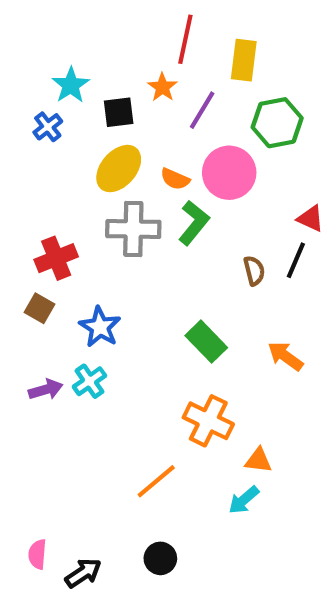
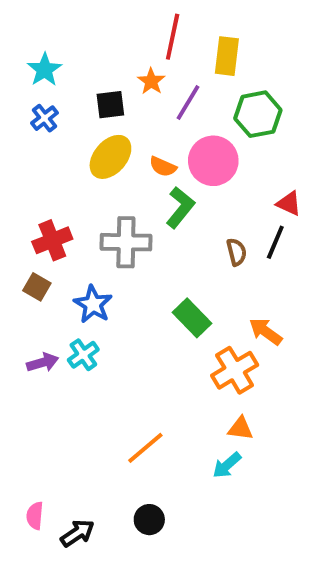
cyan star: (71, 85) -> (45, 70), moved
gray cross: (133, 229) -> (126, 242), moved
orange cross: (208, 421) -> (235, 370), moved, turned 33

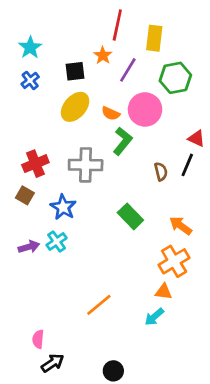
orange cross: (235, 370) -> (174, 261), moved
pink semicircle: (35, 516) -> (38, 339), moved
black circle: (149, 520) -> (113, 371), moved

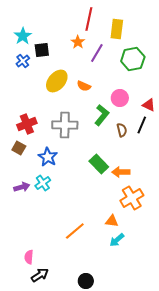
black square: (75, 71) -> (42, 50), moved
pink circle: (145, 109) -> (120, 98), moved, size x0.7
green L-shape: (123, 141) -> (102, 115), moved
orange arrow: (181, 226) -> (121, 172), moved, turned -36
orange triangle: (163, 292) -> (112, 221), moved

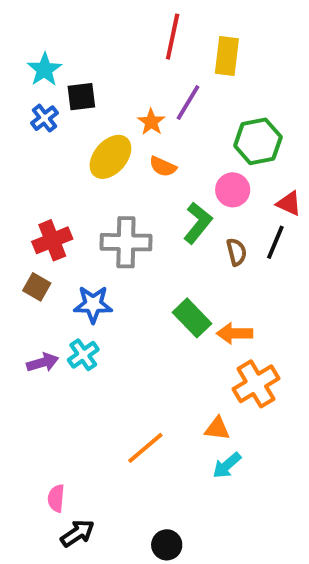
orange star: (78, 42) -> (151, 122), moved
green hexagon: (133, 59) -> (258, 141), moved
blue star: (48, 157) -> (93, 304), turned -30

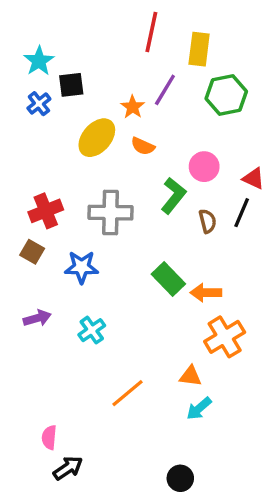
green hexagon: (258, 141) -> (226, 95), moved
cyan cross: (83, 355) -> (92, 330), moved
black circle: (167, 545) -> (180, 478), moved

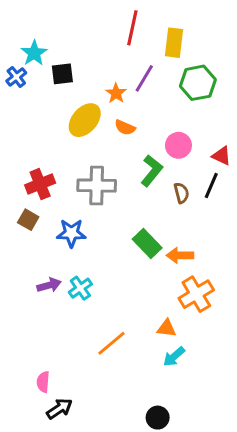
blue cross: (39, 104) -> (16, 77), moved
purple arrow: (37, 318) -> (49, 285), moved

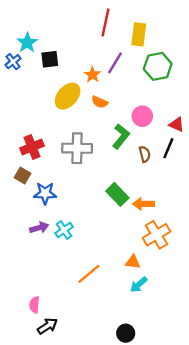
blue star: (71, 233) -> (45, 193), moved

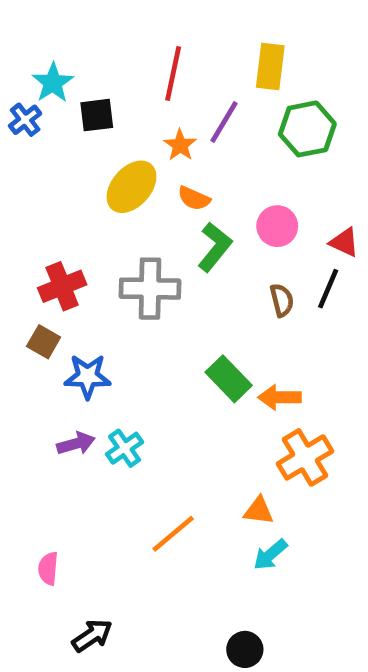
red line: (106, 23) -> (173, 73), moved
green L-shape: (121, 136) -> (215, 247), moved
pink semicircle: (34, 305) -> (48, 568), moved

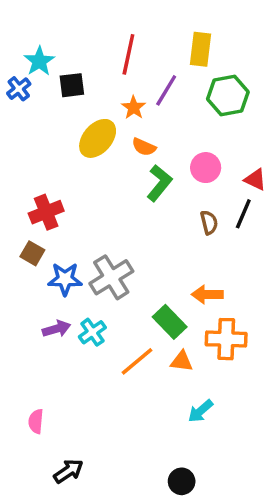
gray cross: (150, 289) -> (111, 277), moved, turned -33
green rectangle: (229, 379) -> (170, 322), moved
orange cross: (305, 457) -> (226, 339), turned 33
orange triangle: (259, 511) -> (182, 361), moved
orange line: (173, 534) -> (137, 361), moved

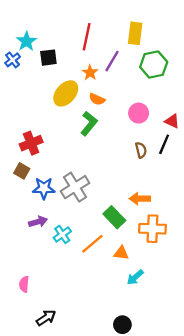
green L-shape: (159, 183) -> (89, 123), moved
cyan cross: (92, 332) -> (62, 234), moved
orange triangle: (182, 361) -> (121, 253), moved

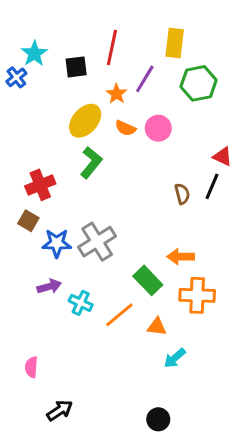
black square: (48, 58) -> (76, 67), moved
pink circle: (139, 113) -> (158, 128), moved
green L-shape: (89, 123) -> (91, 163), moved
cyan cross: (62, 234) -> (81, 303), turned -30

